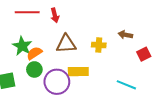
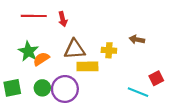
red square: (144, 54) -> (156, 78), moved
green circle: (34, 69) -> (42, 88), moved
yellow rectangle: (78, 72) -> (87, 66), moved

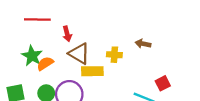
red arrow: (63, 19) -> (67, 34), moved
brown triangle: (75, 49) -> (79, 54), turned 35

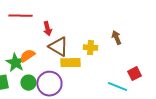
brown arrow: (143, 44) -> (116, 38), turned 56
green star: (32, 56) -> (15, 63), moved

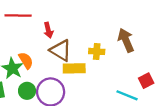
brown arrow: (116, 38) -> (126, 40), size x1.5
orange semicircle: (27, 56) -> (26, 60), turned 91

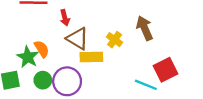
yellow cross: (97, 51) -> (115, 40), turned 32
red square: (146, 81) -> (165, 70), size x1.5

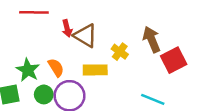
brown triangle: (78, 39) -> (85, 36), moved
orange semicircle: (42, 49) -> (56, 68), moved
red square: (165, 70) -> (174, 60), moved

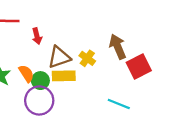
brown triangle: (85, 36) -> (59, 57), moved, turned -50
green circle: (44, 94) -> (40, 81), moved

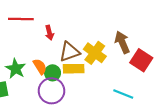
yellow cross: (87, 58) -> (95, 53), size x1.5
red square: (139, 67) -> (141, 60), turned -30

